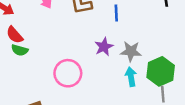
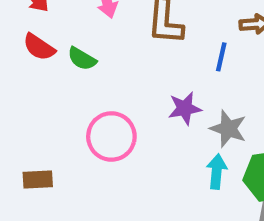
red semicircle: (15, 35) -> (39, 47), turned -30
green semicircle: (20, 50) -> (82, 59), moved

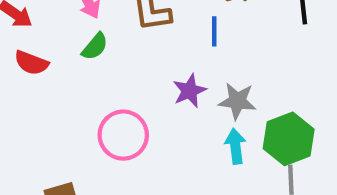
green semicircle: (82, 59) -> (95, 46), moved, turned -68

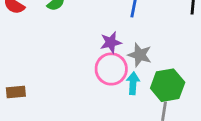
pink circle: (123, 135) -> (111, 69), moved

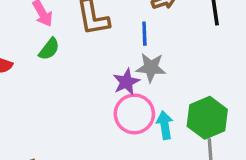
gray star: (140, 55) -> (151, 68), moved

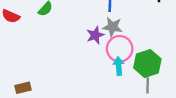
pink circle: (134, 114) -> (120, 49), moved

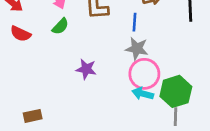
purple star: (95, 35) -> (86, 69), moved, turned 30
cyan arrow: (119, 66) -> (143, 94), turned -72

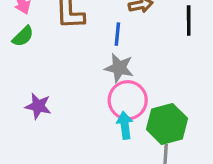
purple star: (86, 69) -> (38, 106), moved
cyan arrow: (143, 94) -> (125, 125), turned 66

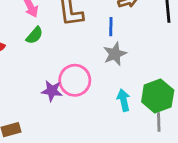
gray star: (119, 68) -> (115, 54), turned -30
pink circle: (128, 100) -> (75, 80), moved

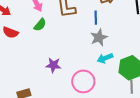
pink circle: (75, 80) -> (83, 81), moved
cyan arrow: (124, 100) -> (105, 58), moved, turned -98

